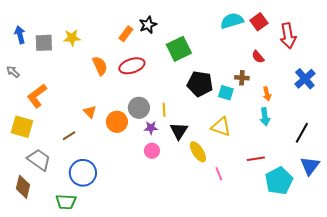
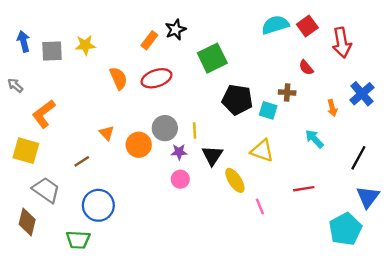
orange arrow: (267, 94) -> (332, 108), moved
cyan arrow: (265, 117) -> (314, 139), turned 144
cyan pentagon: (279, 181) -> (345, 229), moved

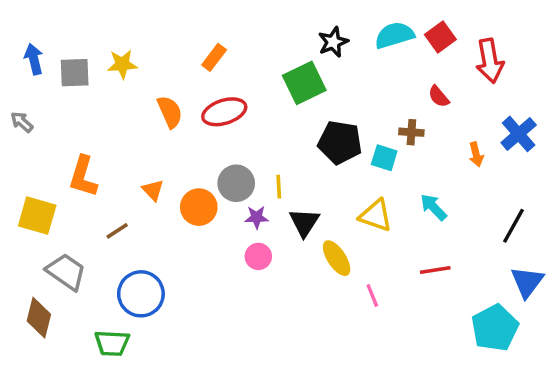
black star: (176, 30) -> (333, 42), moved
orange L-shape: (44, 114) -> (83, 176), moved, turned -36
cyan arrow: (314, 139) -> (434, 207), moved

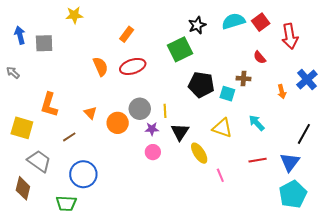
yellow star: (122, 64) -> (74, 15), moved
blue triangle: (527, 282) -> (290, 162), moved

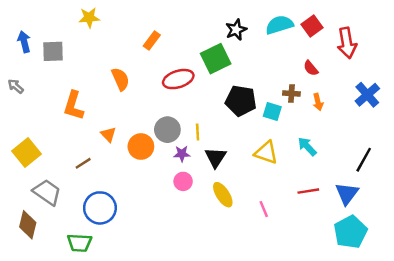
red ellipse: (133, 66) -> (178, 79), moved
orange arrow: (282, 92) -> (318, 102), moved
orange L-shape: (49, 105) -> (73, 106), moved
yellow square: (22, 128) -> (26, 153), turned 35
yellow ellipse: (199, 153) -> (223, 195), moved

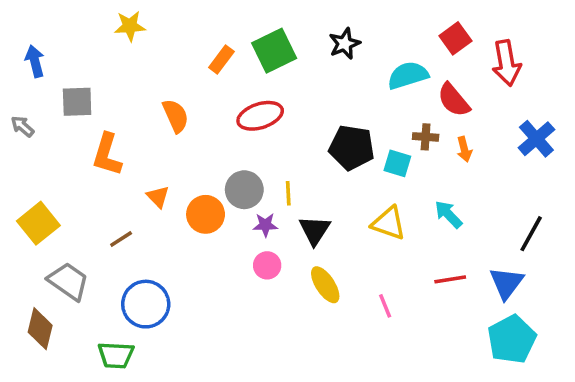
cyan semicircle: (279, 25) -> (408, 75), moved
gray square: (53, 51) -> (77, 102), moved
green square: (216, 59) -> (274, 51), moved
red semicircle: (311, 68) -> (454, 100), size x1.5

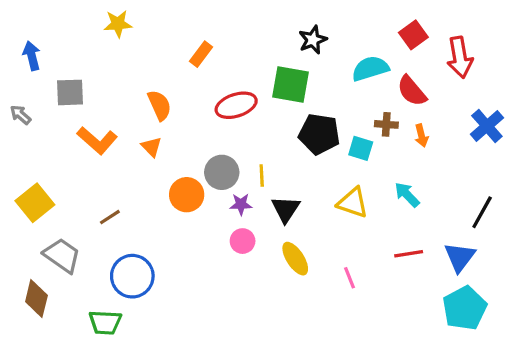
green square: (274, 51) -> (290, 84), moved, turned 36
orange L-shape: (107, 155) -> (97, 140), turned -66
orange triangle: (158, 197) -> (151, 147), moved

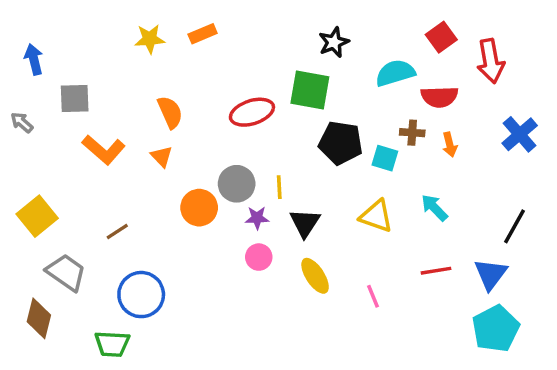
yellow star: (118, 24) -> (150, 39), moved
orange rectangle: (201, 54) -> (203, 34), moved, turned 30
red semicircle: (412, 91) -> (439, 97), turned -52

